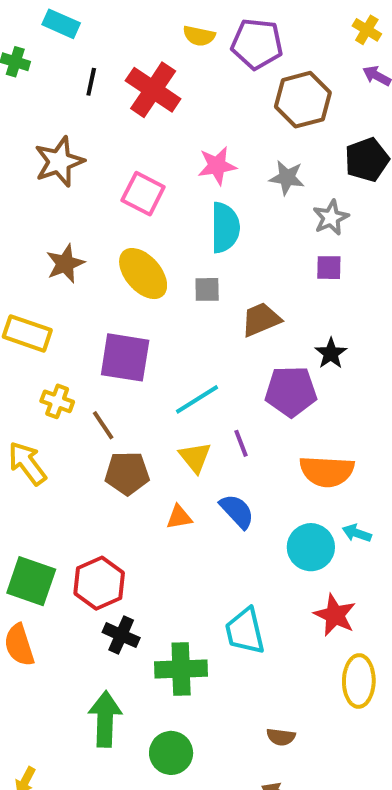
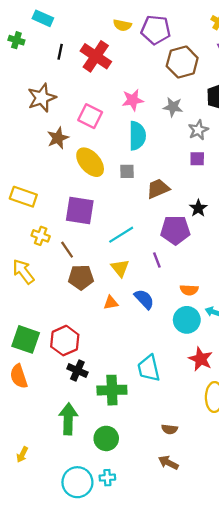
brown star: (65, 264) -> (58, 138), moved
purple line: (241, 443) -> (157, 260), moved
orange semicircle: (327, 471) -> (189, 290), moved, size x0.6

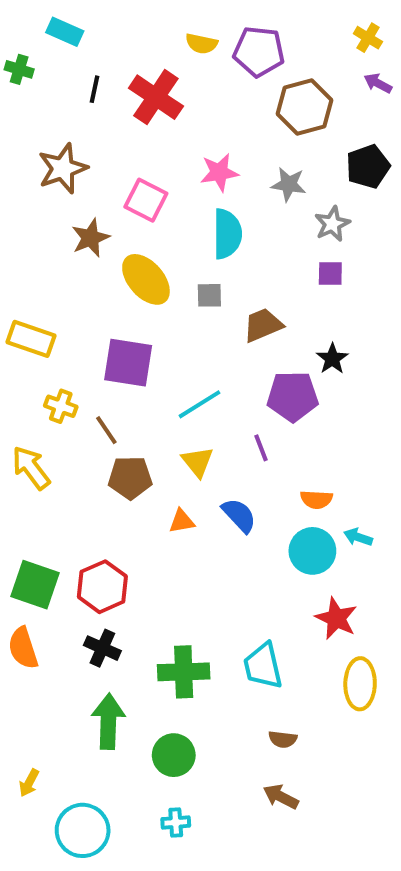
cyan trapezoid: (149, 368) -> (263, 666), moved
black cross: (77, 371) -> (102, 648), moved
cyan circle: (77, 482) -> (83, 830), moved

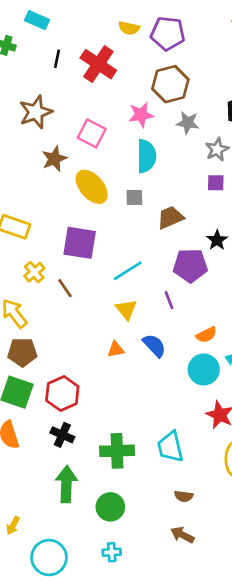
brown hexagon: (305, 107) -> (170, 84), moved
yellow cross: (61, 406) -> (34, 272), turned 30
brown pentagon: (130, 478) -> (22, 352), moved
orange semicircle: (316, 499) -> (206, 335), turned -30

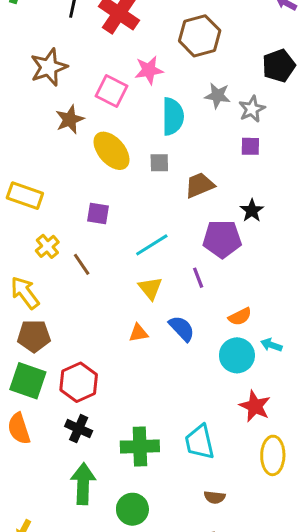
pink star: (141, 115) -> (149, 70), moved
gray star: (188, 123) -> (218, 96), moved
purple square: (80, 243) -> (98, 214), size x0.6

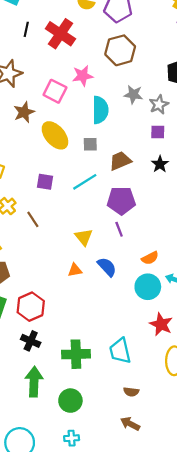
black star: (252, 211) -> (160, 164), moved
purple pentagon: (222, 239) -> (121, 201), moved
cyan line: (152, 245) -> (85, 182), moved

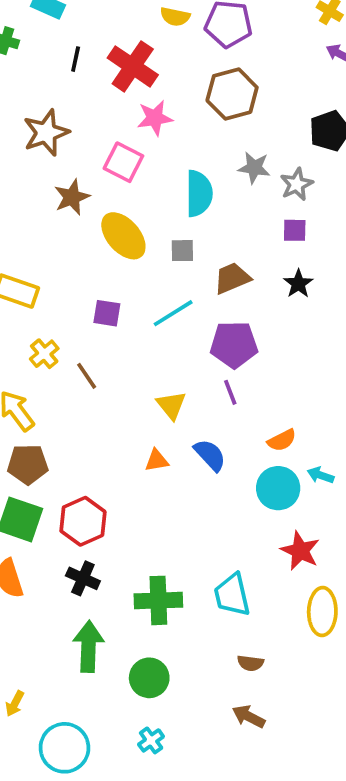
pink star: (83, 76) -> (155, 118), moved
cyan cross: (72, 438) -> (151, 740), turned -32

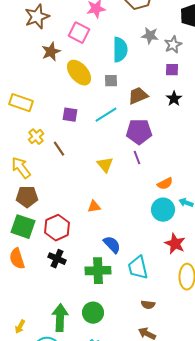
blue semicircle: (210, 455) -> (112, 245), moved
orange triangle: (157, 461) -> (94, 207), moved
green arrow: (88, 647) -> (60, 318), moved

